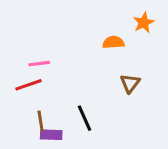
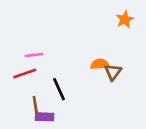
orange semicircle: (113, 42) -> (100, 64), moved
black line: (85, 118) -> (59, 89), moved

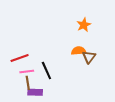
orange star: (125, 19) -> (84, 25), moved
pink line: (34, 55) -> (27, 71), moved

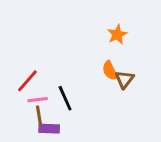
orange semicircle: (79, 51) -> (110, 71), turned -112
red line: (20, 58) -> (27, 81), turned -30

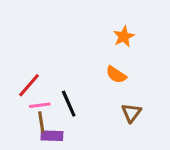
orange semicircle: (110, 71) -> (116, 75), turned -30
brown triangle: (124, 79) -> (131, 113), moved

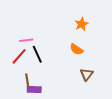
black line: (69, 104) -> (37, 54), moved
pink line: (40, 105) -> (26, 40), moved

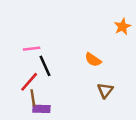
orange star: (82, 24) -> (122, 27), moved
red line: (19, 56) -> (29, 82), moved

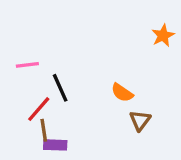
pink line: (32, 49) -> (27, 65), moved
orange semicircle: (93, 60) -> (122, 93), moved

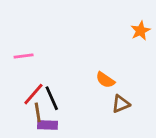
black line: (60, 88) -> (52, 98), moved
brown triangle: (140, 120) -> (121, 104), turned 30

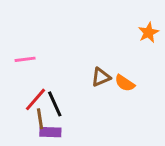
orange semicircle: (105, 80) -> (125, 83), moved
brown triangle: (121, 104) -> (101, 77), moved

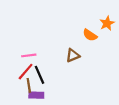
pink line: (25, 59) -> (29, 55), moved
orange semicircle: (125, 83) -> (90, 35), moved

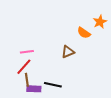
black line: (40, 75) -> (53, 85), moved, turned -54

